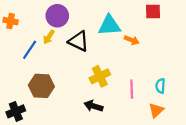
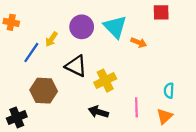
purple circle: (57, 16) -> (82, 27), moved
cyan triangle: (109, 25) -> (115, 27), turned 50
black triangle: (79, 41) -> (76, 66), moved
pink line: (132, 89) -> (136, 107), moved

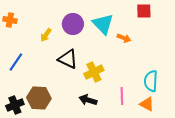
blue line: (31, 53) -> (16, 62), moved
brown hexagon: (44, 91) -> (39, 98), moved
cyan semicircle: (169, 91) -> (151, 81), size x1.5
orange triangle: (164, 116) -> (147, 104), turned -49

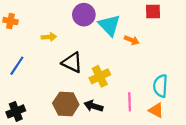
purple circle: (73, 24) -> (84, 15), moved
yellow arrow: (46, 35) -> (49, 37), turned -128
brown hexagon: (39, 98) -> (66, 104), moved

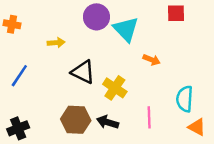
orange arrow: (132, 40) -> (152, 60), moved
yellow cross: (100, 76) -> (115, 88), turned -30
orange triangle: (156, 110) -> (197, 127), moved

